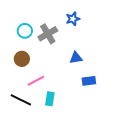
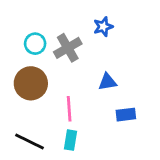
brown circle: (22, 59) -> (31, 83), size x1.5
pink line: (36, 81) -> (69, 109), moved, turned -66

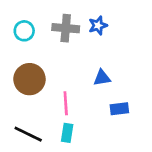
cyan circle: (35, 44) -> (24, 31), moved
gray cross: (68, 48) -> (66, 28), moved, turned 35

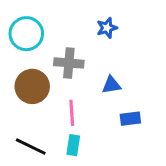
gray cross: (66, 28) -> (69, 63), moved
cyan circle: (24, 31) -> (26, 34), size x1.5

